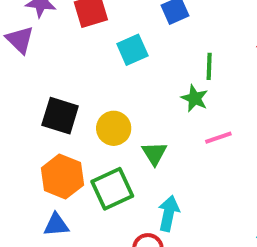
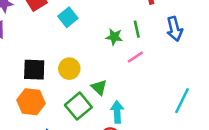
green line: (209, 66) -> (137, 29), moved
green triangle: (154, 153) -> (99, 87), moved
orange hexagon: (62, 176) -> (31, 102), moved

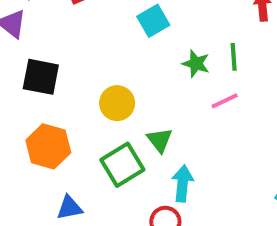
cyan square: (68, 17) -> (153, 21), moved
black square: (34, 70) -> (41, 77), moved

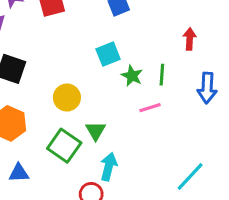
cyan square: (153, 21) -> (108, 54), moved
green square: (122, 165) -> (64, 146), turned -32

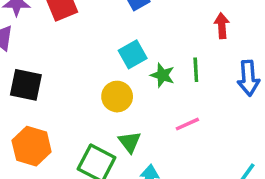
yellow circle: (67, 98) -> (117, 97), moved
pink line: (150, 108) -> (187, 124), moved

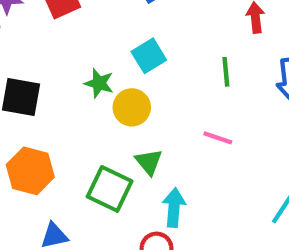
green star: (163, 75) -> (99, 83), moved
pink line: (187, 124) -> (218, 138), turned 45

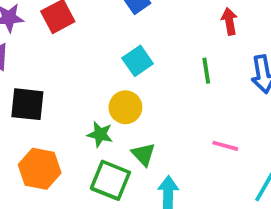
green star: (99, 83) -> (100, 134), moved
pink line: (218, 138) -> (225, 146), moved

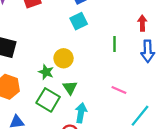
red arrow: (229, 21) -> (142, 23), moved
cyan square: (138, 61) -> (79, 21), moved

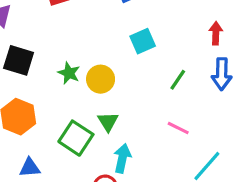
cyan square: (79, 21) -> (143, 41), moved
green line: (114, 44) -> (178, 80), moved, turned 32
green star: (46, 72) -> (69, 73), moved

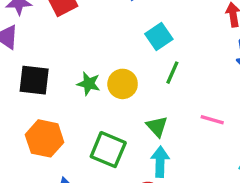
green line: (178, 80) -> (172, 73), moved
green triangle: (108, 122) -> (157, 127), moved

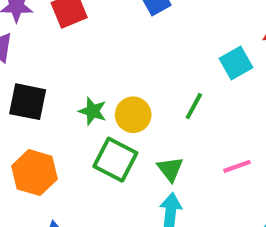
cyan square: (159, 37) -> (236, 63), moved
pink line: (212, 120) -> (237, 166), turned -40
green square: (108, 150) -> (115, 160), moved

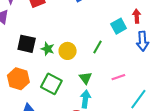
black square: (28, 102) -> (27, 44), moved
green square: (115, 160) -> (51, 84), moved

